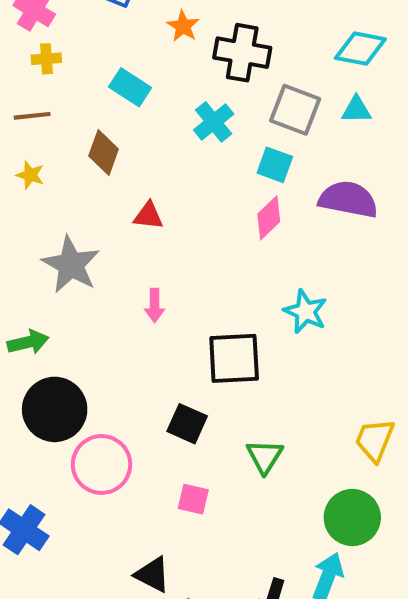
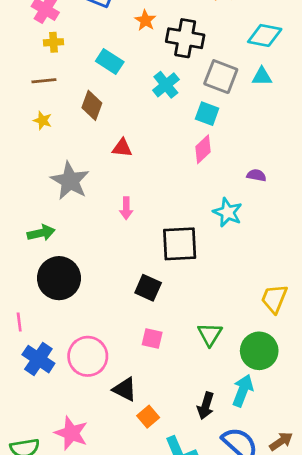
purple semicircle: (348, 199) -> (256, 175), moved, size x0.5
green triangle: (265, 456) -> (210, 334), moved
pink circle: (102, 464) -> (88, 356), moved

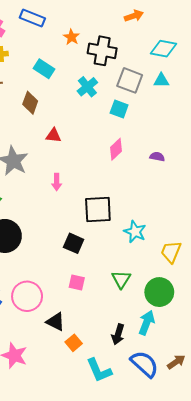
pink diamond: (203, 149) -> (116, 149), moved
cyan star: (228, 212) -> (135, 232), moved

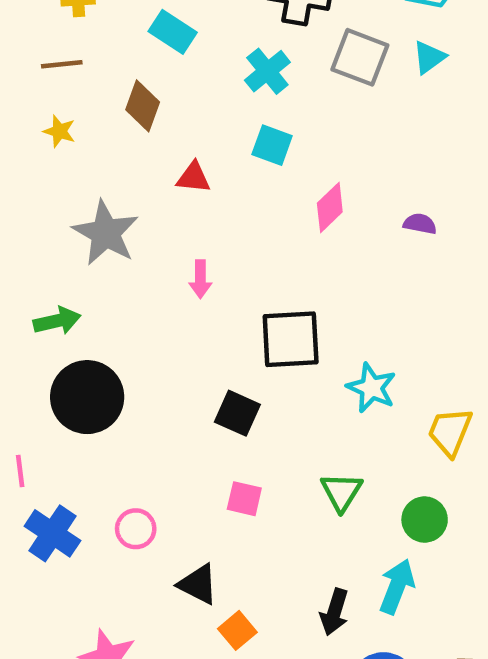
cyan triangle: (161, 80) -> (429, 57), turned -35
cyan square: (119, 109) -> (272, 145), moved
green circle: (159, 292) -> (425, 520), size x0.7
pink circle: (27, 296) -> (136, 529), size x0.6

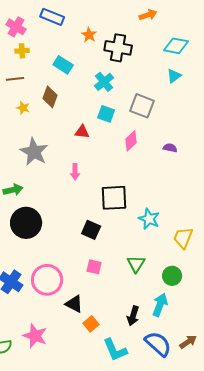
gray square: (360, 57) -> (142, 106), moved
yellow star: (59, 131) -> (23, 108), moved
red triangle: (193, 177) -> (82, 132), moved
pink circle: (136, 529) -> (47, 280), size x1.8

